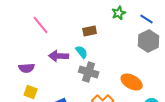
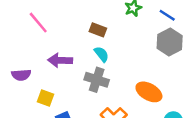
brown rectangle: (90, 31) -> (98, 30), turned 32
cyan semicircle: (82, 52) -> (101, 54), moved
yellow square: (31, 92) -> (46, 98), moved

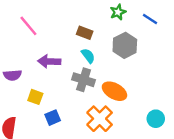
gray hexagon: (170, 42) -> (125, 45), moved
orange ellipse: (149, 92) -> (114, 91), moved

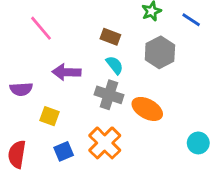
blue square: (53, 118) -> (64, 151), moved
orange cross: (100, 119) -> (105, 143), moved

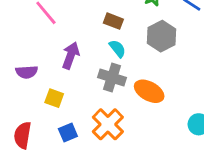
purple arrow: (66, 72) -> (71, 55), turned 108

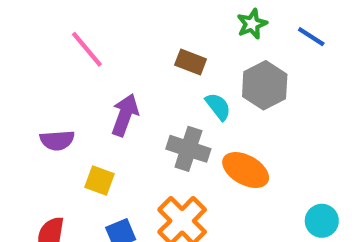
cyan semicircle: (117, 49) -> (218, 106), moved

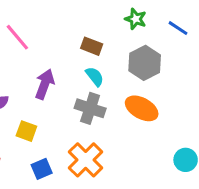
green star: (252, 24) -> (136, 19), turned -30
cyan semicircle: (218, 106) -> (95, 77), moved
orange ellipse: (246, 170) -> (142, 108), moved

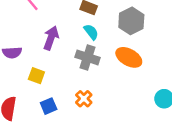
orange cross: (86, 160) -> (84, 99), size x0.6

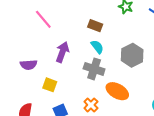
gray hexagon: (131, 21) -> (132, 55), moved
orange ellipse: (129, 57) -> (117, 91), moved

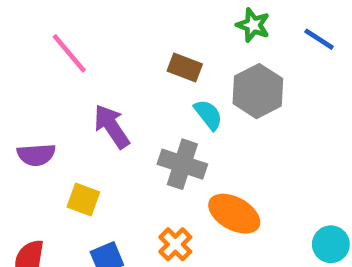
cyan semicircle: (97, 47) -> (208, 115), moved
purple arrow: (62, 52) -> (112, 126), turned -54
gray hexagon: (132, 55) -> (258, 91), moved

